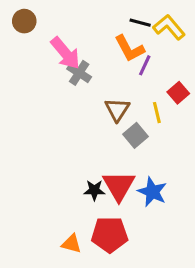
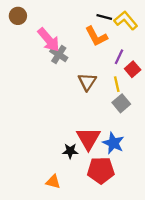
purple line: (145, 65) -> (119, 57), moved
gray square: (136, 135) -> (121, 103), moved
black star: (94, 190) -> (70, 151), moved
red pentagon: (110, 235) -> (101, 170), moved

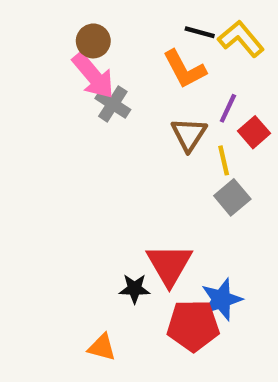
brown circle: (18, 16) -> (93, 41), moved
brown triangle: (87, 82) -> (189, 134), moved
blue star: (113, 143) -> (221, 299), moved, turned 30

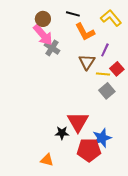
black line: (200, 32) -> (73, 14), moved
red square: (254, 132) -> (117, 69), moved
yellow line: (224, 160) -> (103, 74), turned -72

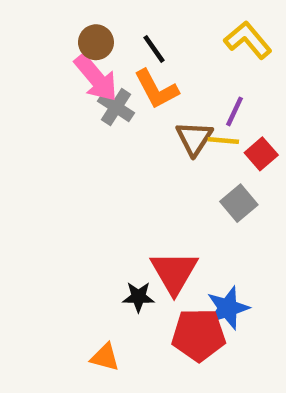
black line: (73, 14) -> (154, 49), moved, turned 40
orange L-shape: (85, 32) -> (156, 89), moved
yellow line: (103, 74) -> (223, 141), moved

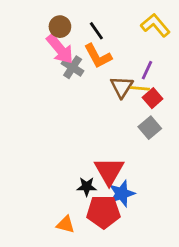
red square: (261, 154) -> (153, 98), moved
blue star: (228, 308) -> (122, 194), moved
red pentagon: (199, 335) -> (103, 212), moved

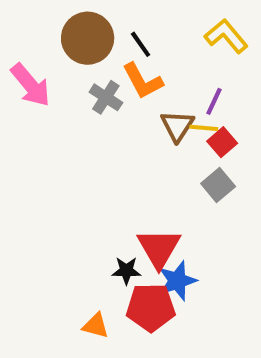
brown circle: (60, 27) -> (88, 38), size x1.6
pink arrow: (60, 49) -> (30, 85), moved

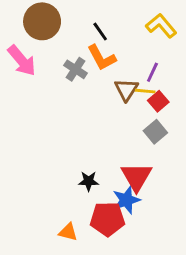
brown circle: (88, 38) -> (42, 21), moved
red triangle: (159, 248) -> (136, 177), moved
black star: (126, 271) -> (89, 181), moved

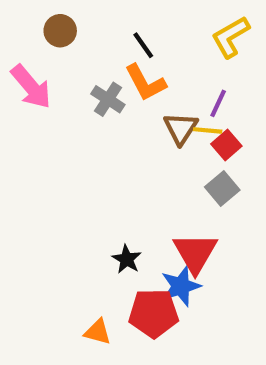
brown circle: (42, 21) -> (60, 31), size x0.6
yellow L-shape: (161, 26) -> (231, 37), turned -80
black star: (89, 181) -> (127, 259), turned 30

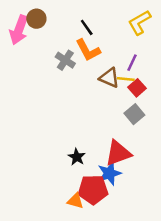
pink arrow: (31, 87) -> (19, 30), moved, turned 60
brown triangle: (181, 128) -> (109, 78), turned -40
red triangle: (195, 253) -> (118, 153), turned 40
orange triangle: (98, 332) -> (75, 201), moved

